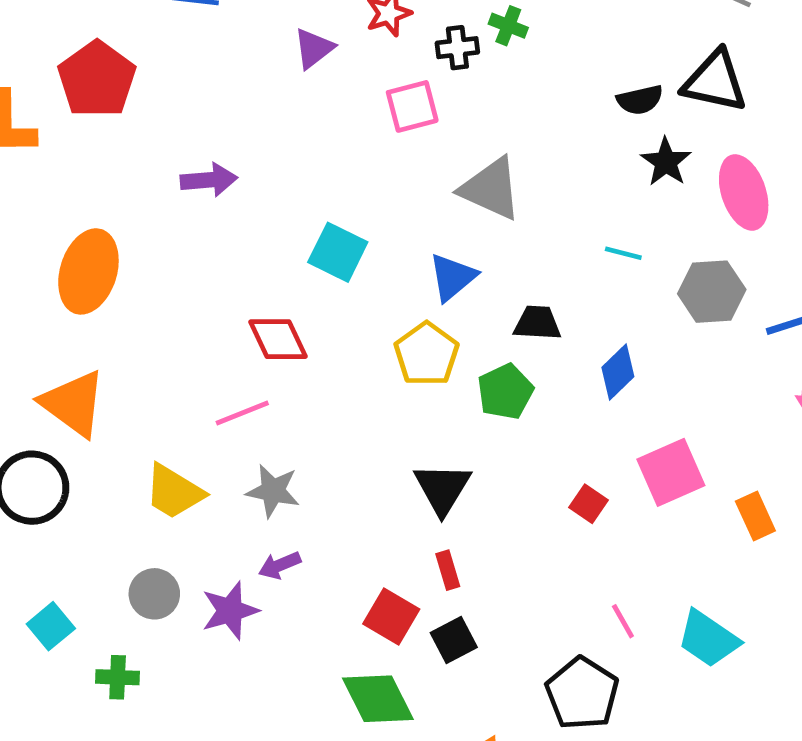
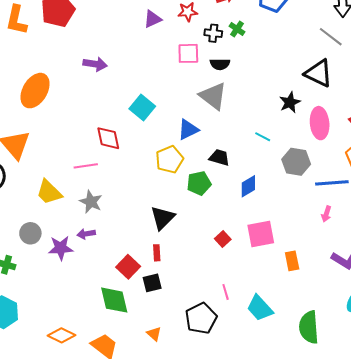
black semicircle: (640, 100) -> (220, 64), moved

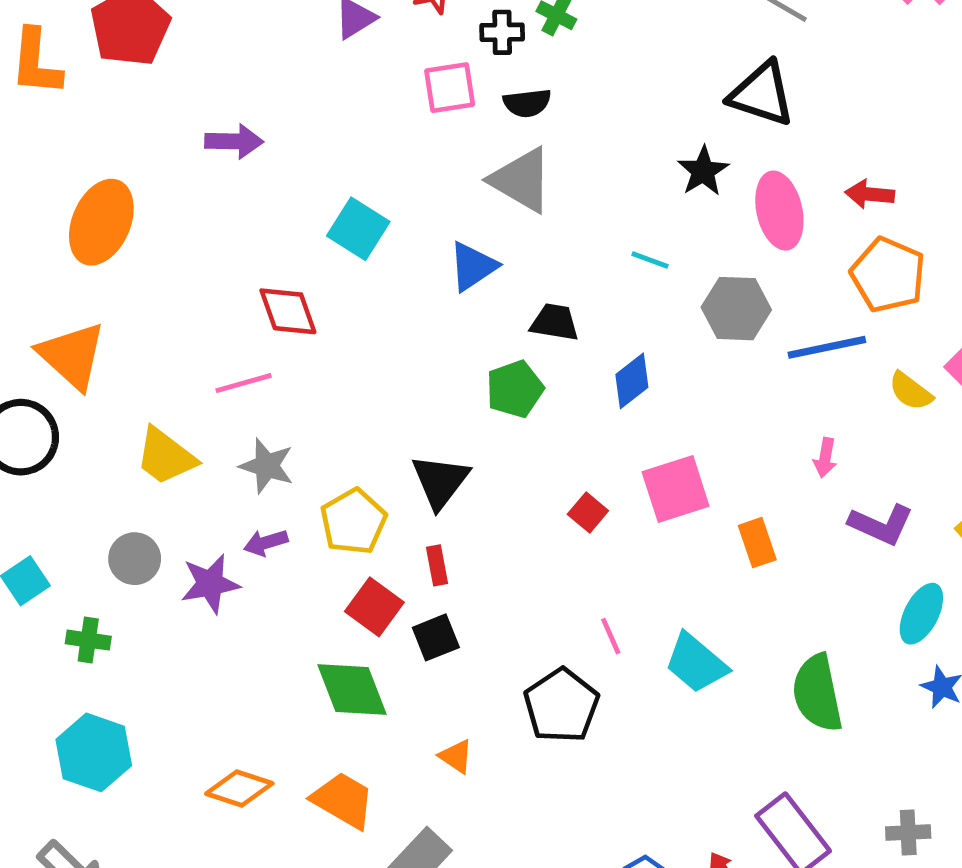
yellow pentagon: (169, 159) -> (353, 522), moved
pink arrow: (326, 214) -> (825, 458), moved

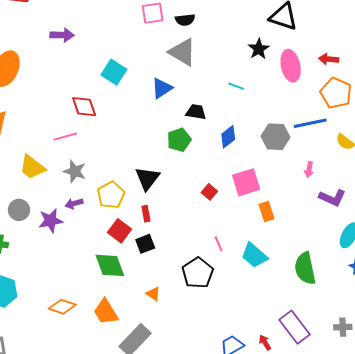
gray hexagon: (736, 309) -> (275, 137), moved
orange rectangle: (757, 543) -> (267, 212), moved
orange trapezoid: (343, 800) -> (106, 312), turned -152

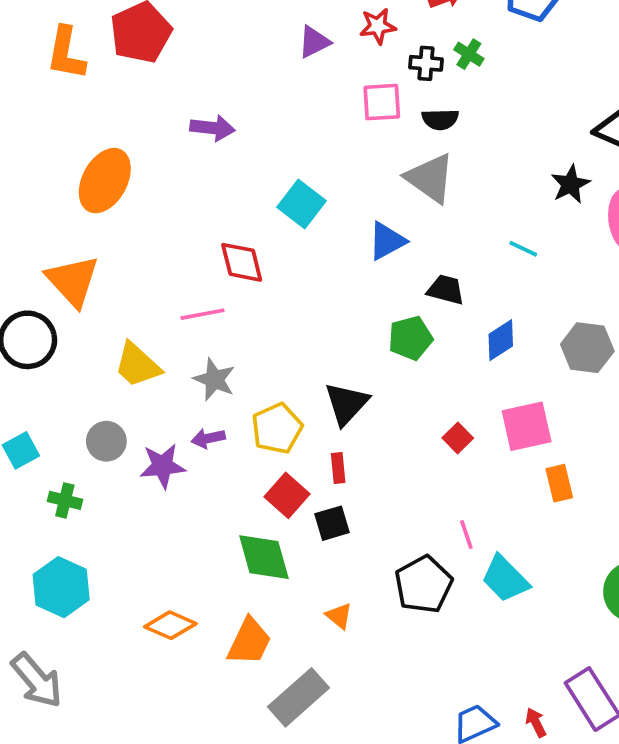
cyan trapezoid: (254, 255) -> (505, 579), moved
orange trapezoid: (106, 312) -> (249, 642), turned -128

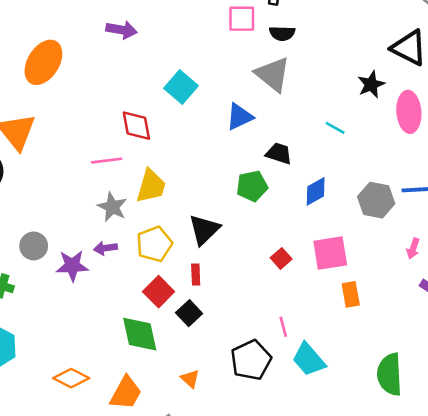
yellow trapezoid: (137, 365) -> (151, 186), moved, turned -120
black square: (332, 523) -> (189, 313), turned -30

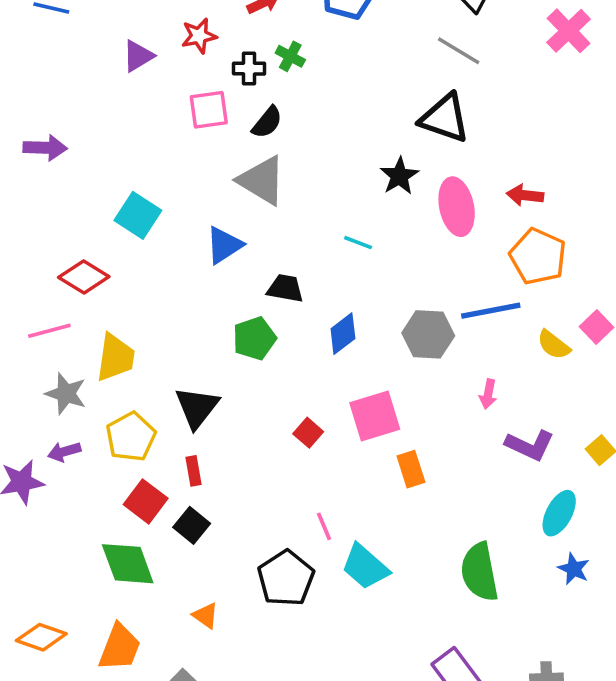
black semicircle: (282, 33) -> (267, 122), turned -45
red diamond: (136, 126) -> (84, 277), turned -40

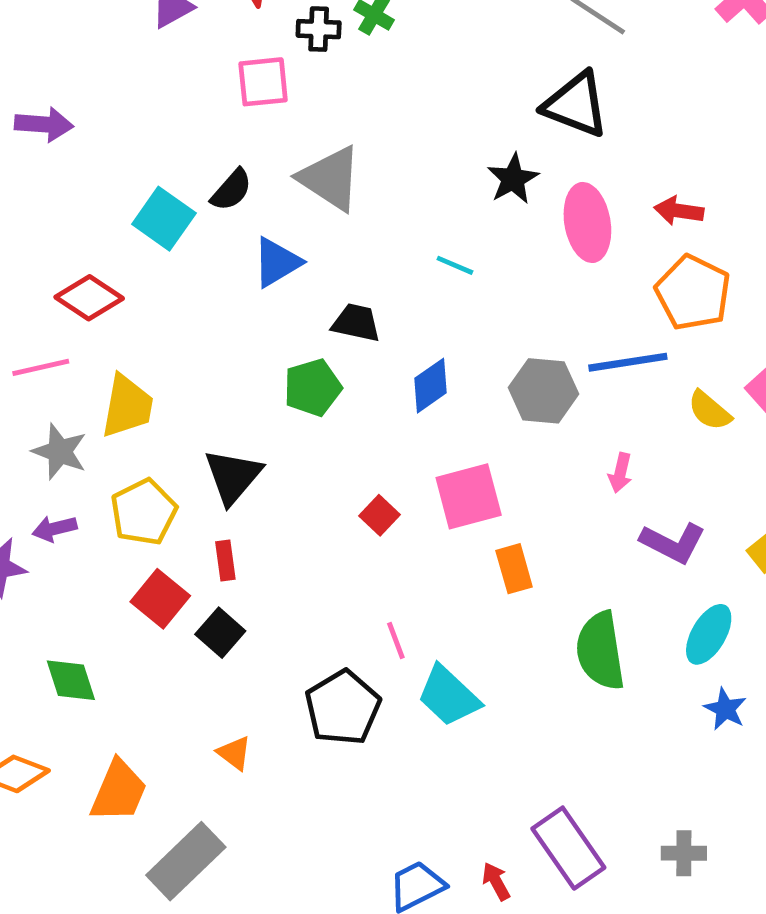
black semicircle: (267, 122) -> (231, 190), moved
green diamond: (128, 564) -> (71, 680), moved, size x0.7
green semicircle: (480, 572) -> (600, 651), moved

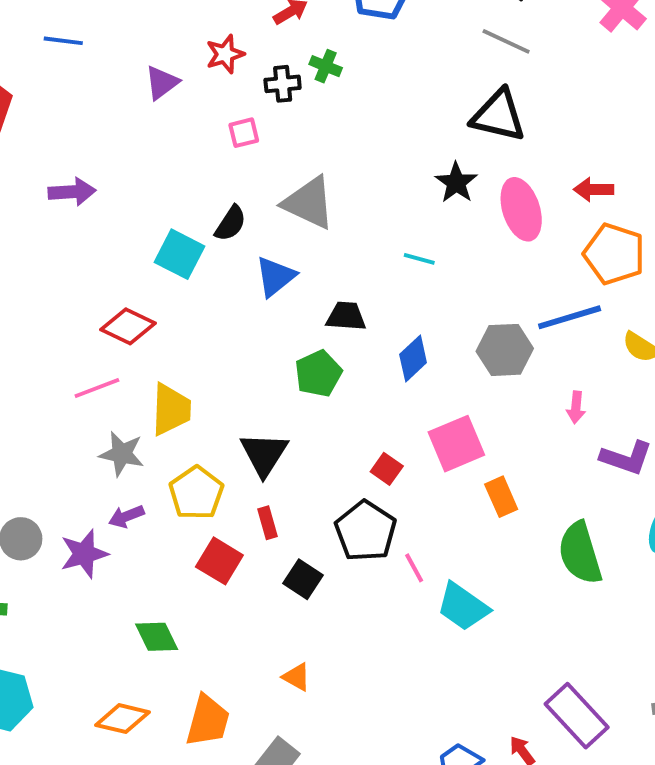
pink square: (263, 82) -> (244, 133), size x0.7
black square: (220, 633) -> (303, 579), moved
black pentagon: (343, 708) -> (366, 531), moved

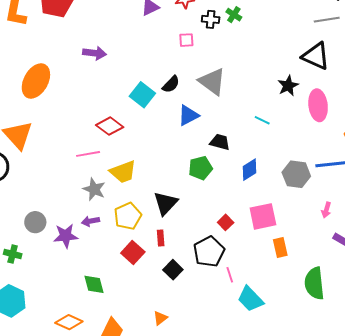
gray line: (506, 41) -> (327, 20), turned -45
yellow trapezoid: (171, 409) -> (123, 172), turned 56
orange triangle: (297, 677) -> (160, 318), turned 42

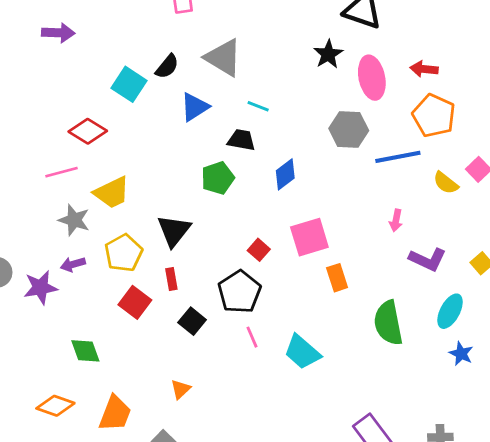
cyan line: (262, 120) -> (258, 106), moved
gray hexagon: (296, 174) -> (349, 129), moved
pink line: (230, 275) -> (252, 337), moved

